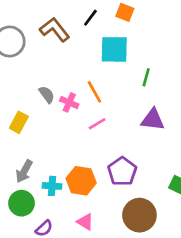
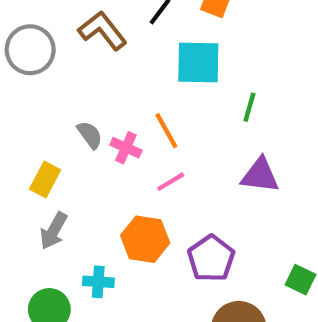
gray arrow: (24, 171) -> (54, 231), moved
orange hexagon: (81, 181) -> (145, 239), moved

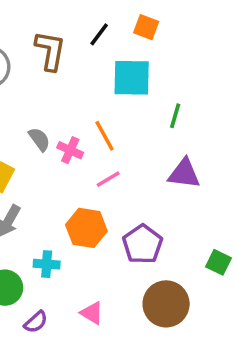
brown L-shape: (103, 31) -> (50, 51), turned 48

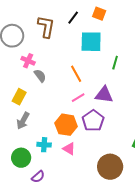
pink cross: (70, 150) -> (28, 61), moved
purple triangle: (184, 174) -> (104, 95), moved
purple pentagon: (143, 244) -> (93, 121), moved
pink triangle: (92, 313) -> (69, 149), moved

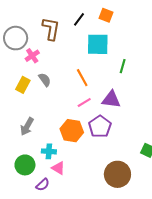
pink cross: (28, 61) -> (32, 56), moved, turned 32
yellow rectangle: (19, 97) -> (23, 85), moved
pink triangle: (69, 149) -> (58, 168), moved

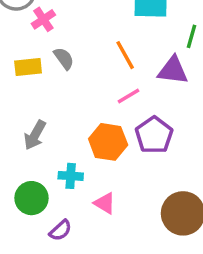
yellow rectangle: (23, 85) -> (28, 67), turned 56
purple triangle: (111, 99) -> (173, 70), moved
pink triangle: (58, 168) -> (105, 203), moved

